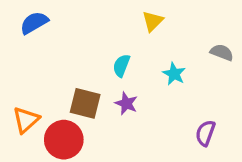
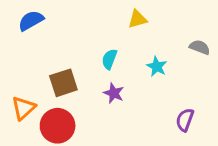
yellow triangle: (153, 21) -> (137, 19), turned 30
brown square: (85, 103) -> (63, 83), moved, turned -32

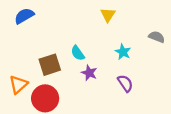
yellow triangle: (137, 19) -> (108, 15), turned -42
cyan semicircle: (109, 59) -> (78, 53), moved, turned -56
purple semicircle: (185, 120) -> (125, 83), moved, turned 126

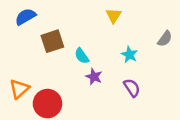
gray semicircle: (157, 37) -> (165, 39), turned 105
brown square: (50, 65) -> (52, 41), moved

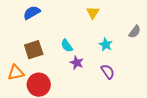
blue semicircle: (25, 17) -> (32, 13), moved
brown square: (52, 41) -> (34, 50), moved
orange triangle: (19, 89) -> (16, 73), turned 30

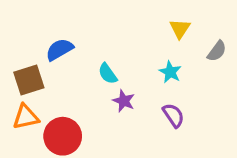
blue semicircle: (32, 13) -> (59, 49), moved
yellow triangle: (93, 13) -> (180, 29), moved
brown square: (34, 50) -> (29, 80), moved

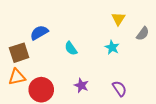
purple star: (124, 101) -> (81, 85), moved
purple semicircle: (173, 115) -> (119, 89), moved

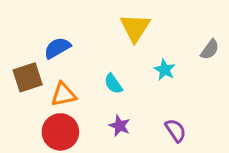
yellow triangle: (118, 19) -> (135, 28), moved, size x1.5
cyan semicircle: (71, 48) -> (113, 84), moved
orange triangle: (17, 77) -> (64, 95), moved

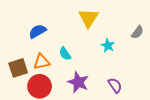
brown square: (28, 77) -> (18, 68), moved
cyan semicircle: (113, 84) -> (65, 54), moved
purple star: (120, 126) -> (78, 82), size x1.5

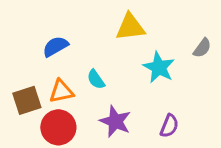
yellow triangle: (88, 18) -> (130, 27), turned 50
cyan star: (108, 46) -> (159, 67), size x1.5
purple semicircle: (115, 85) -> (169, 126), turned 56

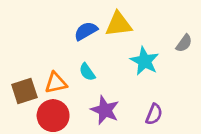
blue semicircle: (55, 46) -> (86, 31), moved

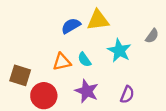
cyan semicircle: (87, 72) -> (84, 60), moved
orange triangle: (56, 83) -> (62, 62), moved
brown square: (24, 91) -> (20, 75), turned 35

